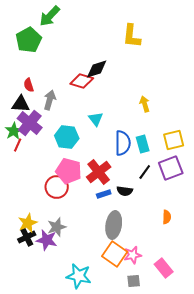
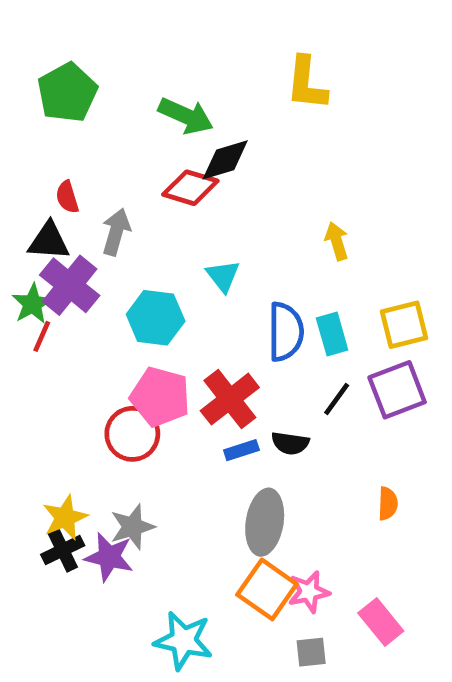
green arrow: (50, 16) -> (186, 116), moved, turned -110

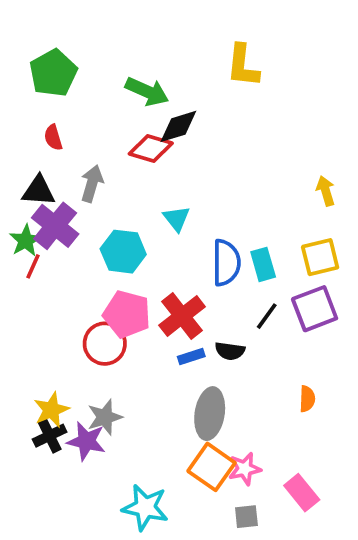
red semicircle: (67, 197) -> (53, 137), moved
yellow arrow: (337, 241) -> (326, 191), moved

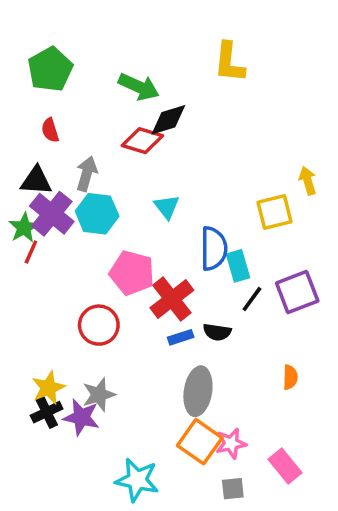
cyan hexagon: (123, 252) -> (97, 214), moved
yellow square: (320, 257) -> (275, 212), moved
cyan rectangle: (263, 264) -> (238, 266), moved
pink pentagon: (127, 314) -> (132, 273), moved

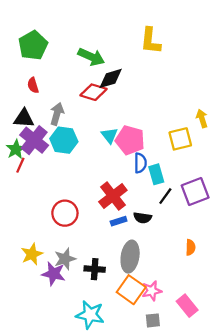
blue semicircle: (214, 249) -> (140, 163), size x0.7
pink pentagon: (132, 273) -> (130, 140), moved
black cross: (47, 412) -> (95, 269), moved, turned 30

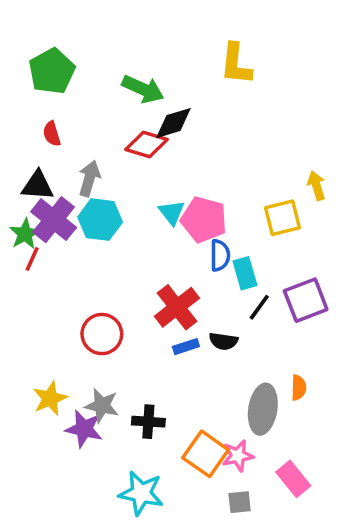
gray ellipse: (130, 257) -> (263, 409), moved
gray star: (65, 259) -> (102, 406), turned 30

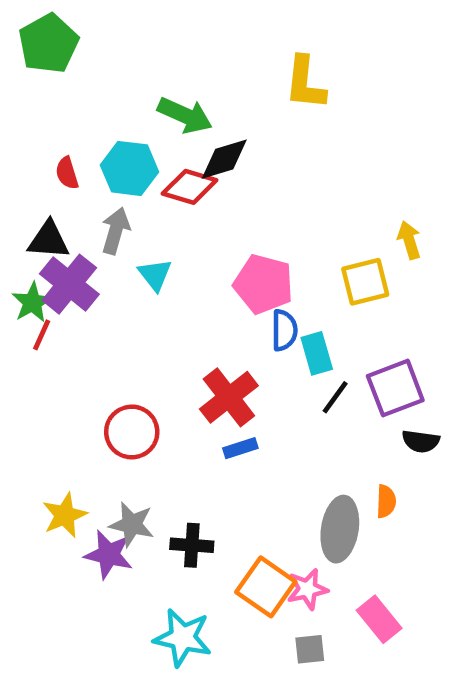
green pentagon: (52, 71) -> (49, 44), moved
cyan triangle: (172, 212) -> (155, 275), moved
cyan hexagon: (100, 220) -> (129, 168), moved
black semicircle: (223, 341) -> (421, 441), moved

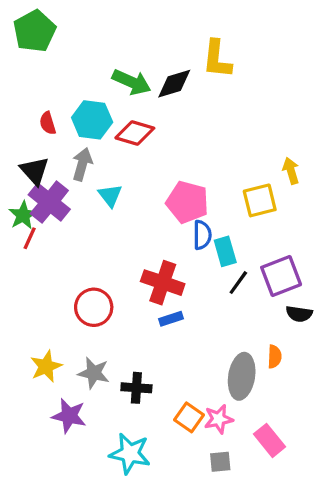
black diamond: (224, 159) -> (174, 84), moved
black triangle: (49, 240) -> (35, 171), turned 44
red cross: (229, 397) -> (163, 283), turned -33
purple star: (109, 554) -> (69, 416), moved
orange square: (266, 587) -> (189, 417), size x0.7

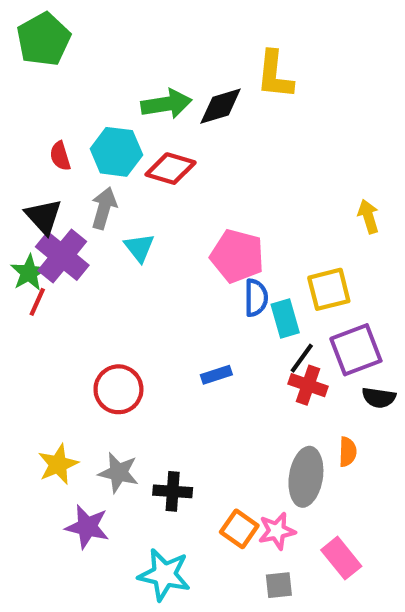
green arrow: (131, 82) -> (166, 104), turned -33
yellow square: (260, 200) -> (329, 289), moved
red cross: (163, 283) -> (308, 385), moved, size x0.7
blue rectangle: (171, 319) -> (216, 375), moved

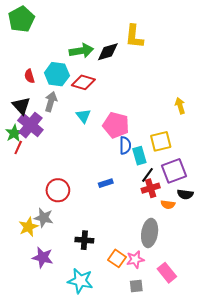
cyan triangle: (139, 248) -> (83, 116), moved
red cross: (308, 385) -> (151, 188), turned -36
orange semicircle: (348, 452) -> (168, 204), moved, turned 96
gray star: (118, 473) -> (44, 218), moved

